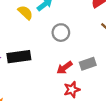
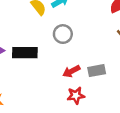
gray circle: (61, 33) -> (63, 34), moved

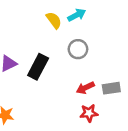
black rectangle: (25, 53) -> (38, 67), turned -65

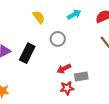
cyan arrow: (77, 15) -> (74, 14), moved
gray rectangle: (111, 88) -> (81, 76), moved

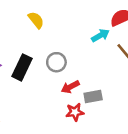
cyan arrow: (74, 14) -> (100, 35), moved
gray circle: (58, 39) -> (56, 62), moved

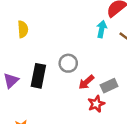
yellow semicircle: (36, 20) -> (23, 29), moved, turned 49
cyan arrow: (100, 35) -> (102, 29), turned -35

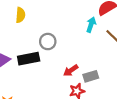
gray circle: (68, 63) -> (48, 42), moved
black rectangle: (38, 76) -> (29, 59), turned 60

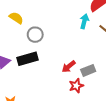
yellow semicircle: (20, 15) -> (16, 18), turned -56
gray circle: (48, 42) -> (35, 35), moved

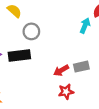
gray rectangle: (88, 70) -> (81, 67), moved

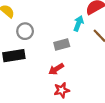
gray rectangle: (81, 67) -> (62, 45), moved

